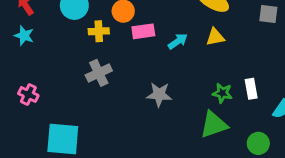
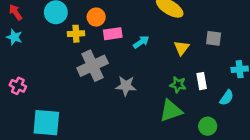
gray square: (268, 14) -> (214, 38), moved
yellow triangle: (215, 37) -> (182, 48), moved, turned -42
gray cross: (99, 73) -> (93, 66), moved, size x1.4

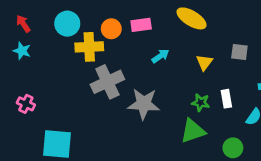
yellow cross: (76, 34) -> (89, 47), size x1.5
pink rectangle: (113, 34) -> (141, 25), moved
gray star: (126, 86) -> (144, 104), size x1.4

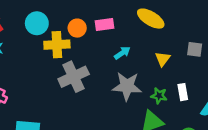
gray star: (144, 104) -> (127, 86), moved

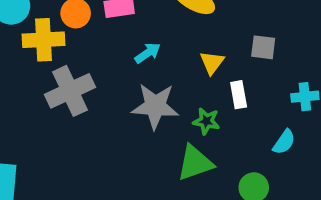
white rectangle: (183, 92) -> (239, 95), moved

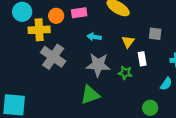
cyan arrow: (148, 53) -> (94, 37), turned -136
gray cross: (70, 91) -> (53, 57), turned -30
green triangle: (195, 163) -> (90, 95), moved

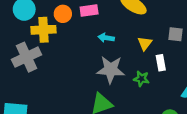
gray cross: (53, 57) -> (26, 57), moved, turned 30

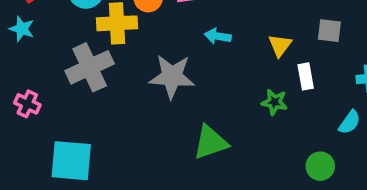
gray star: (111, 70) -> (172, 76), moved

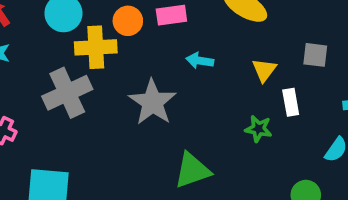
gray star: (172, 76) -> (152, 102), turned 30

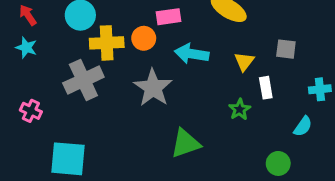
orange circle: (128, 21) -> (144, 38), moved
cyan arrow: (200, 61) -> (192, 54), size x1.5
green star: (258, 129) -> (240, 109), turned 30

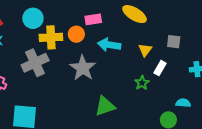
white rectangle: (266, 88) -> (160, 68), turned 40
cyan semicircle: (303, 126) -> (183, 103), moved, turned -120

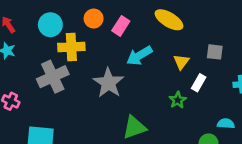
pink rectangle: (93, 19) -> (121, 26), turned -49
orange circle: (76, 34) -> (94, 19), moved
cyan arrow: (109, 45) -> (139, 56), turned -40

